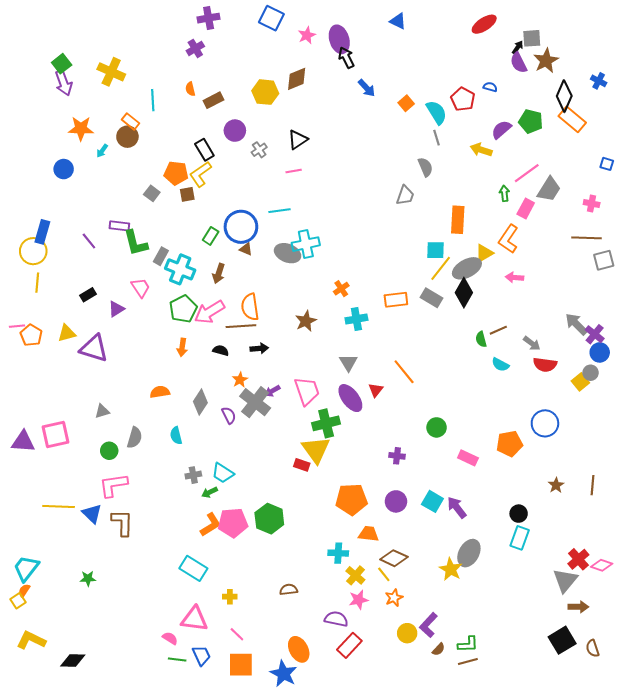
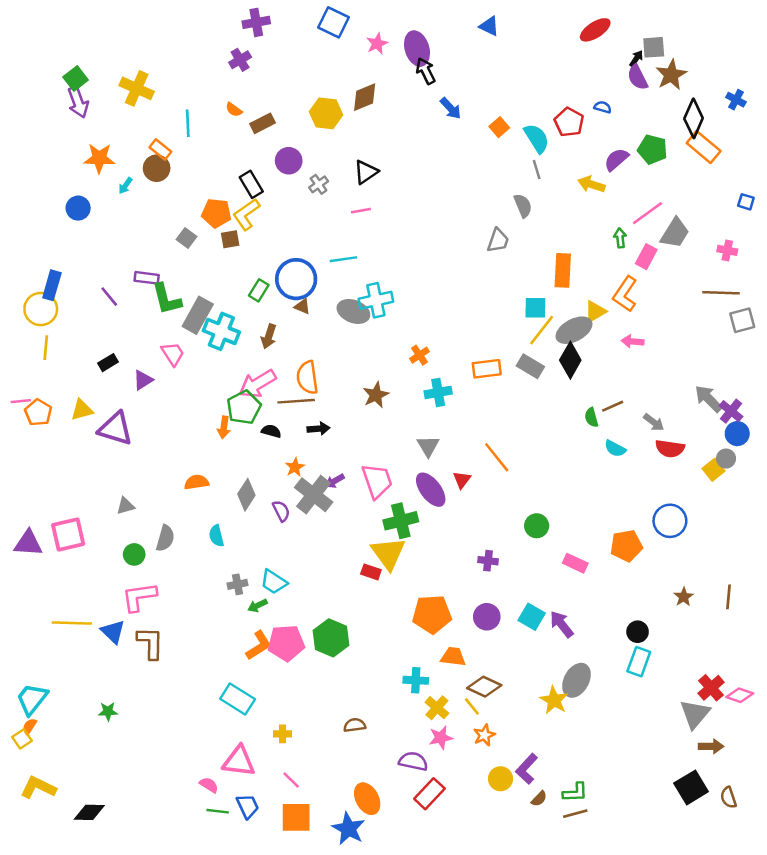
orange semicircle: (190, 89) -> (234, 110), turned -40
gray rectangle: (161, 256) -> (198, 315), size x1.6
green pentagon: (183, 309) -> (244, 407), moved

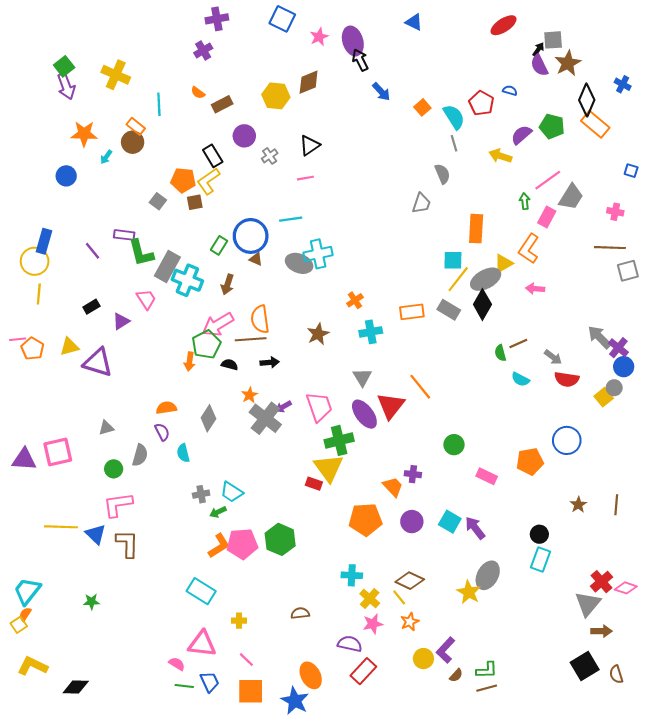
red triangle: (462, 480) -> (391, 406), size x1.8
purple semicircle: (281, 511) -> (162, 432), moved
orange trapezoid: (453, 657) -> (393, 487), moved, turned 40

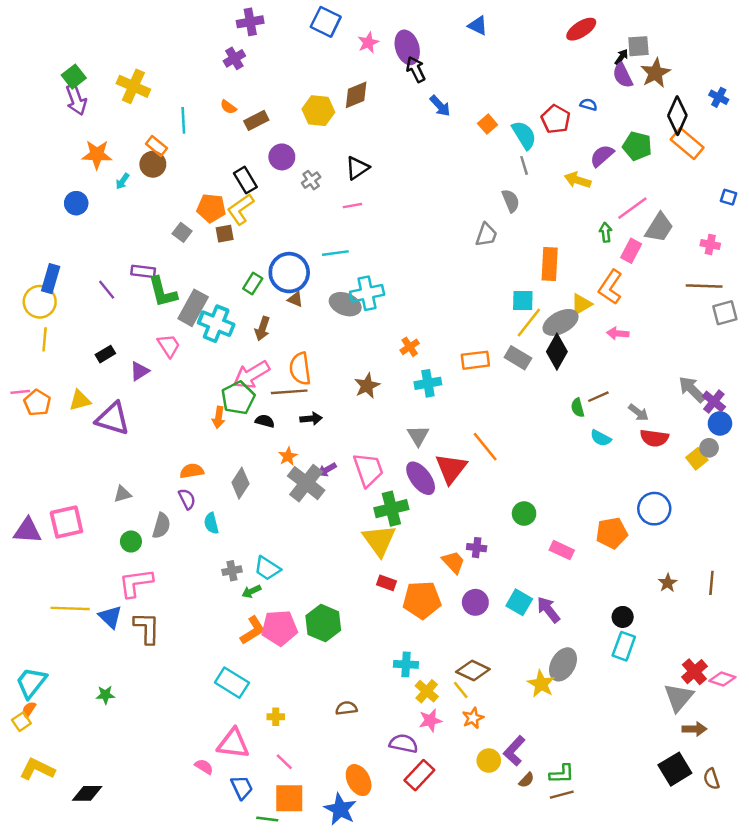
red rectangle: (314, 484) -> (387, 583), moved
green line: (184, 686) -> (267, 819), moved

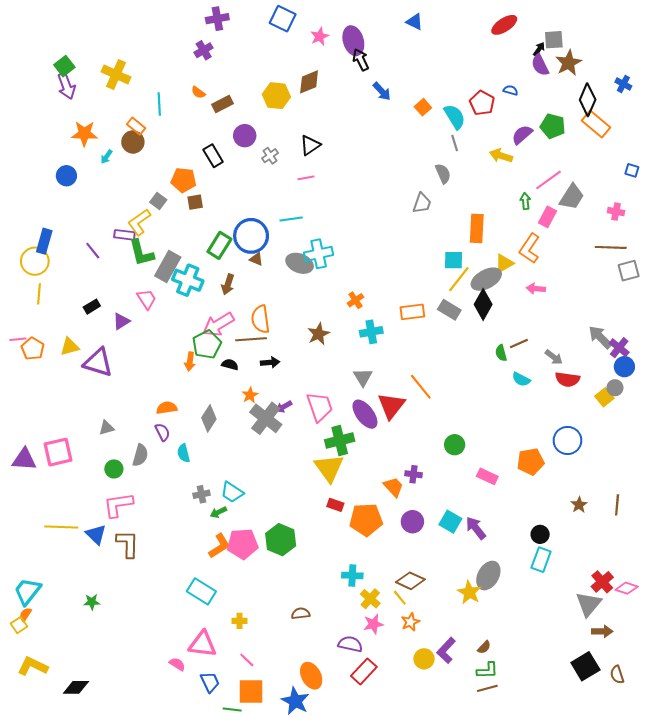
yellow L-shape: (240, 209) -> (139, 222), moved
green rectangle: (253, 283) -> (219, 245), size x1.4
brown semicircle: (526, 780) -> (484, 647), moved

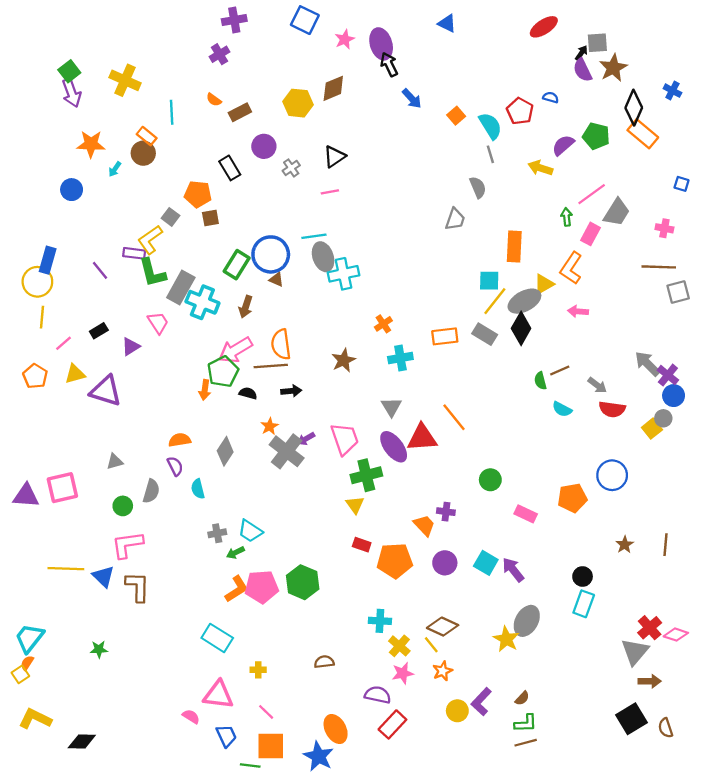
gray ellipse: (300, 263) -> (323, 257), moved, turned 50
pink line: (18, 339) -> (64, 343), moved, turned -35
red triangle: (391, 406) -> (422, 438), turned 48
yellow triangle: (329, 468) -> (355, 505), size x0.6

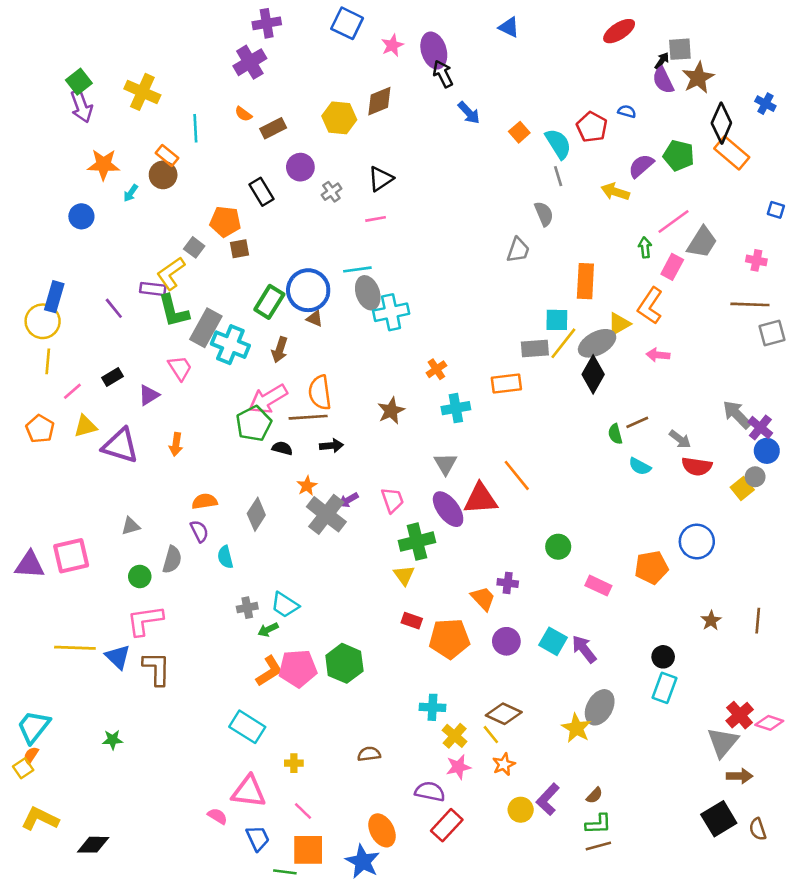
purple cross: (219, 54) -> (250, 62), size x1.4
gray rectangle: (485, 334) -> (535, 348), moved, turned -35
orange arrow: (205, 390) -> (176, 444), moved
pink trapezoid: (345, 439) -> (392, 500), size x0.7

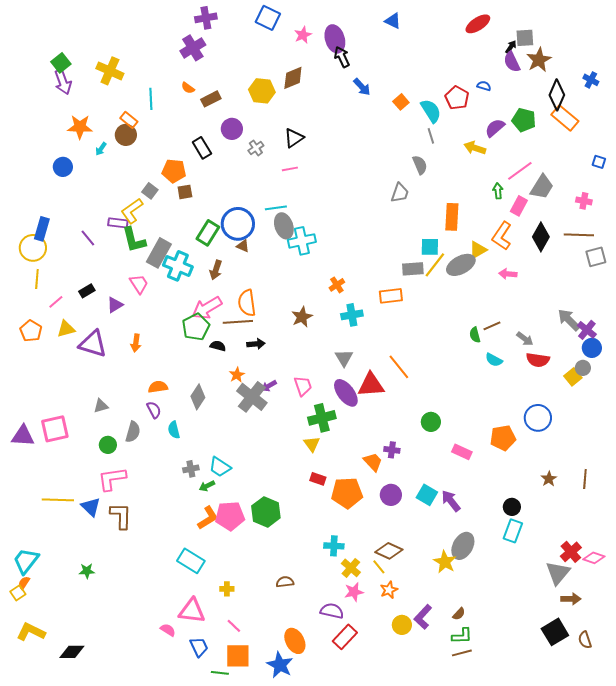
black diamond: (593, 374) -> (541, 237), moved

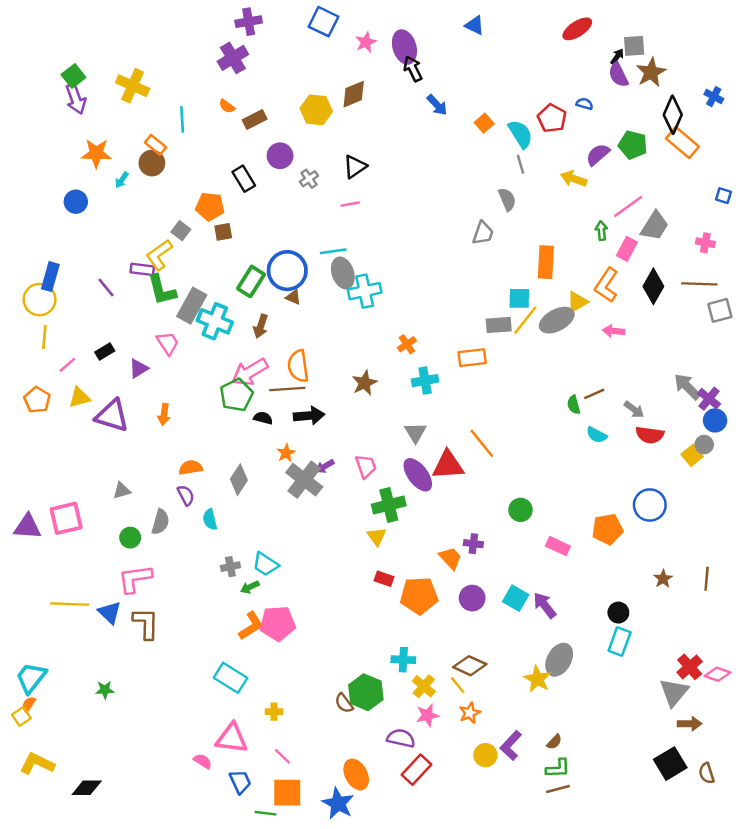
black arrow: (256, 344) -> (309, 416), size x1.4
green hexagon: (266, 512) -> (366, 692), moved
brown semicircle: (285, 582) -> (344, 703), turned -120

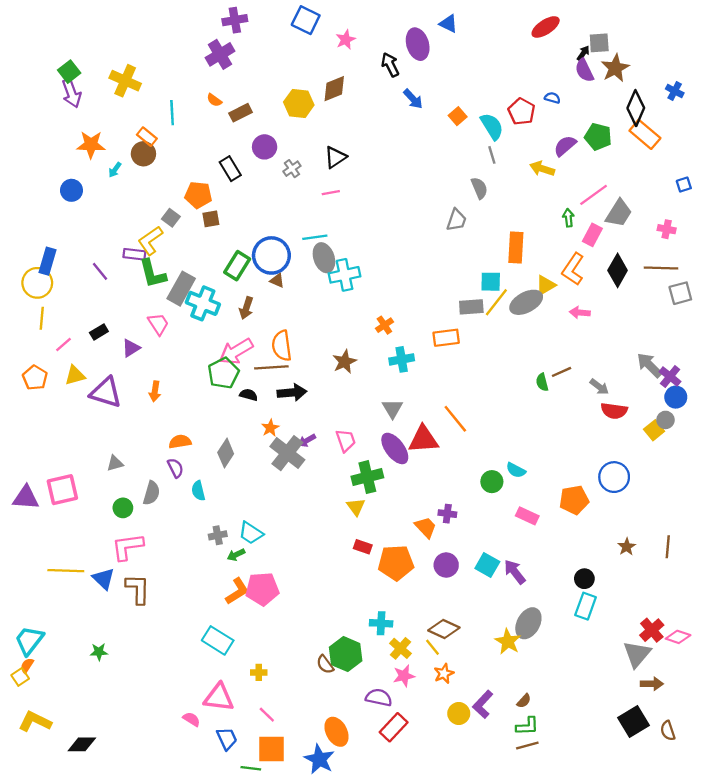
purple ellipse: (404, 47) -> (418, 44), moved
blue square: (723, 196) -> (684, 185), turned -35
cyan semicircle: (597, 435) -> (516, 470), moved

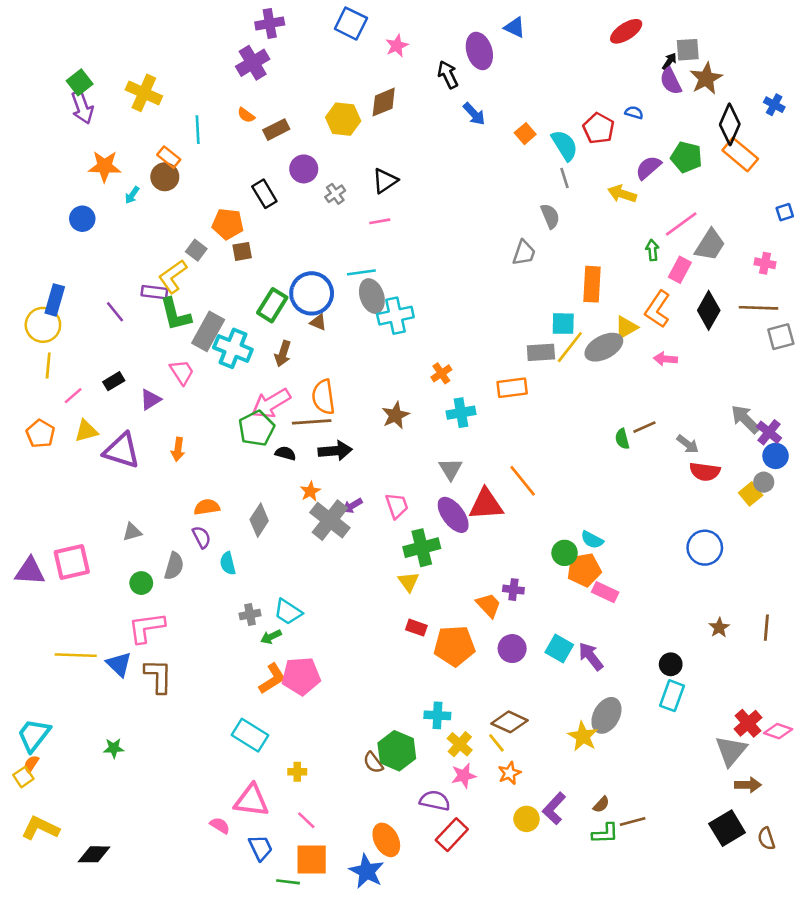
orange pentagon: (574, 500) -> (584, 570), moved
brown line: (527, 745) -> (633, 822), moved

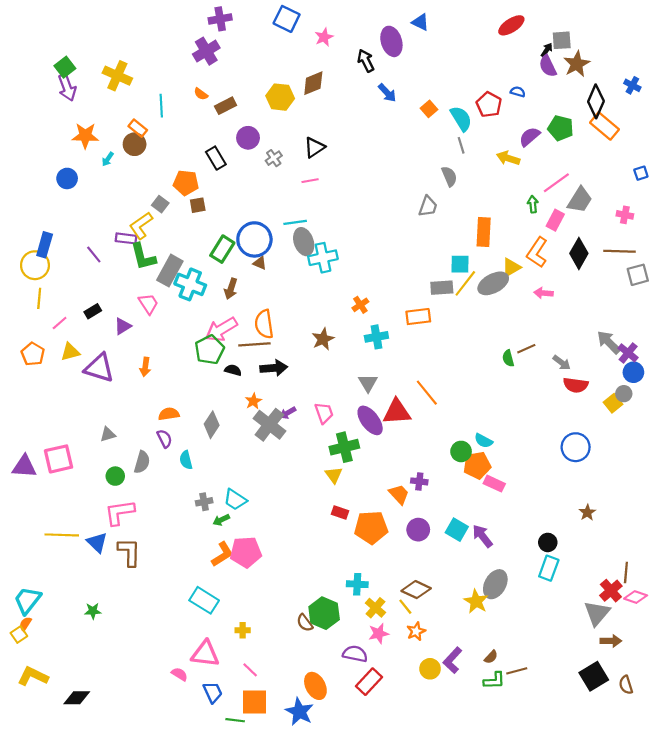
brown line: (766, 628) -> (626, 572), moved

